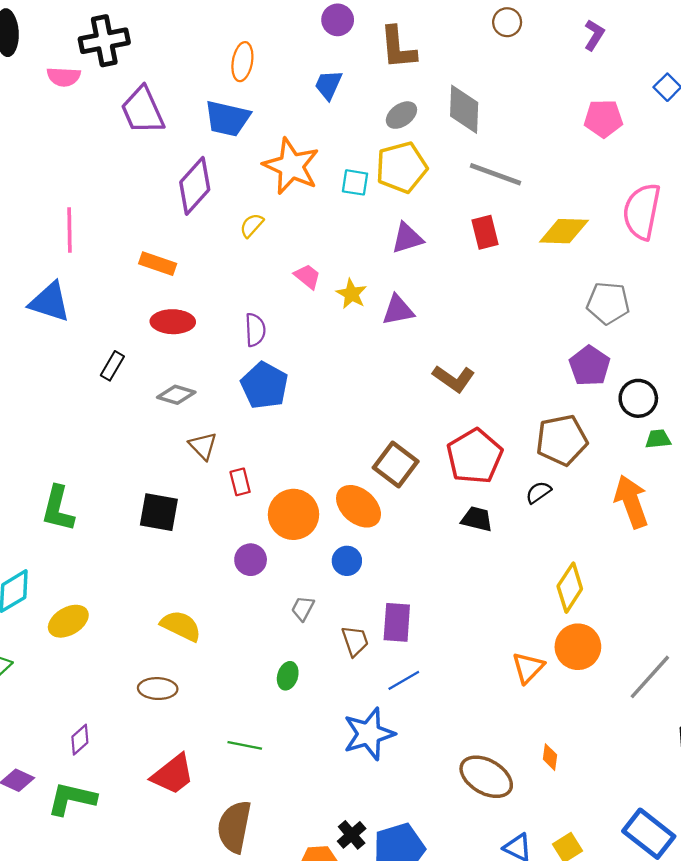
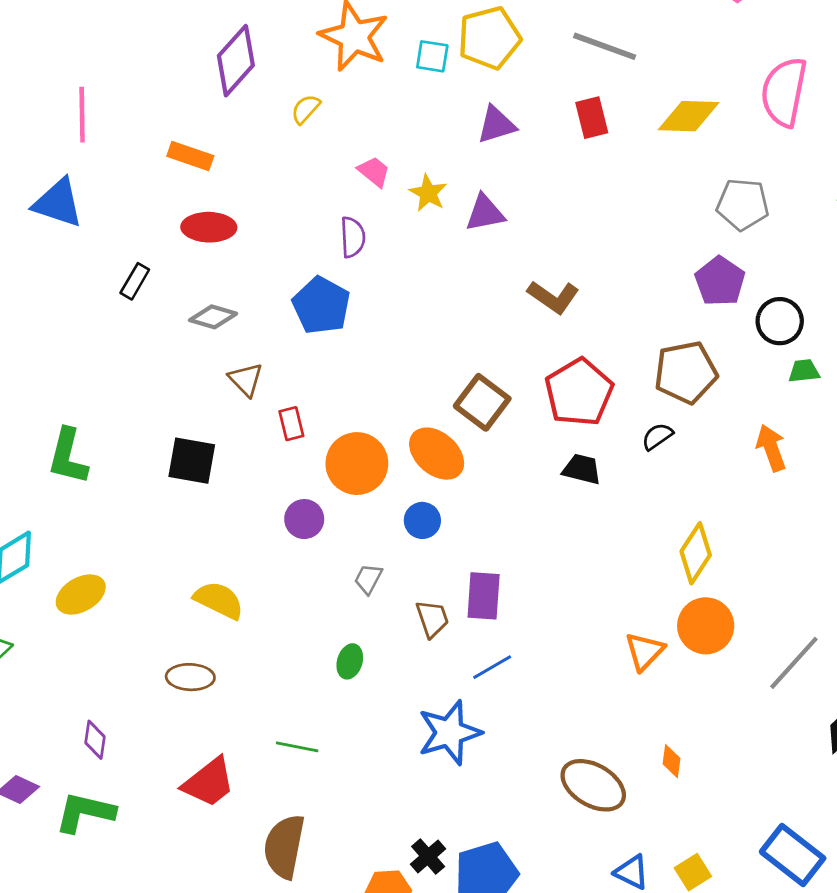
purple semicircle: (255, 330) -> (353, 237), moved
orange arrow: (631, 502) -> (771, 448), size x0.7
purple diamond: (80, 740) -> (95, 740), turned -40

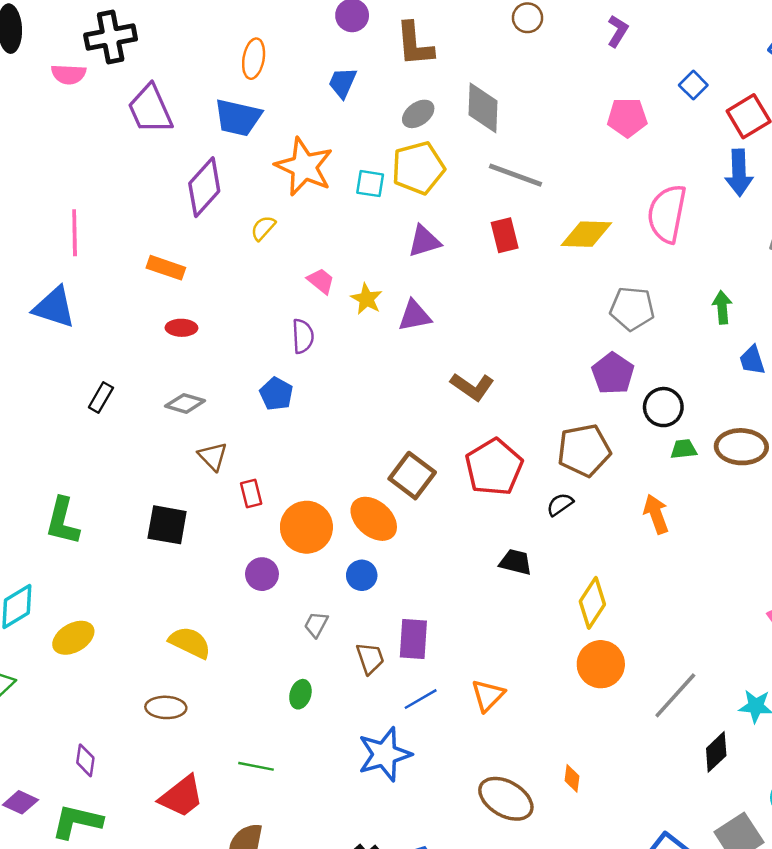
red ellipse: (209, 227) -> (181, 328), size x0.7
black rectangle: (135, 281) -> (101, 397), moved
blue pentagon: (321, 305) -> (276, 394), size x0.7
black trapezoid: (582, 469) -> (515, 562), moved
orange triangle: (644, 651) -> (488, 695), moved

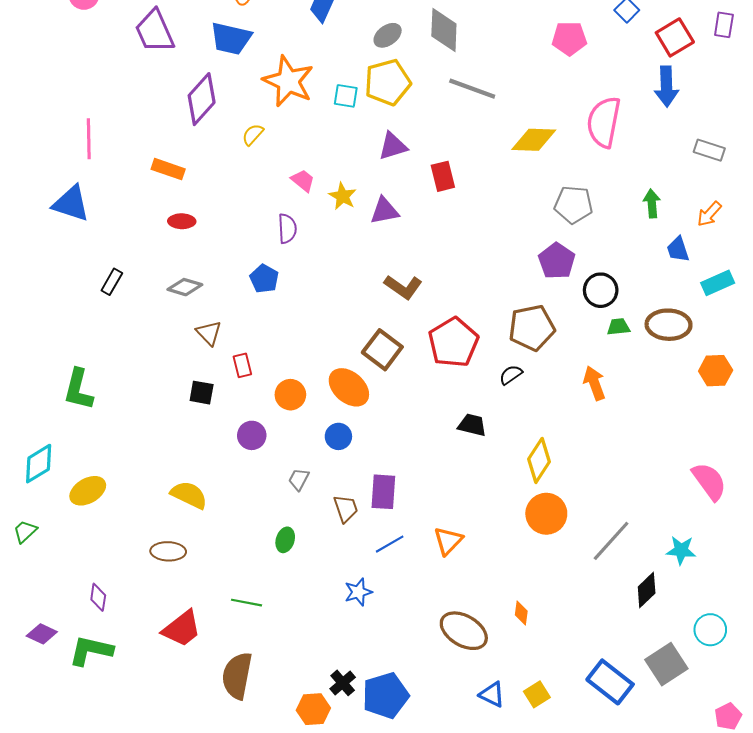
red rectangle: (505, 235) -> (443, 176), moved
brown L-shape: (472, 387) -> (403, 287), moved
black square: (167, 525) -> (202, 393), moved, size x0.7
orange circle: (306, 527) -> (290, 395), size x0.7
blue star: (385, 754) -> (358, 592), size x0.6

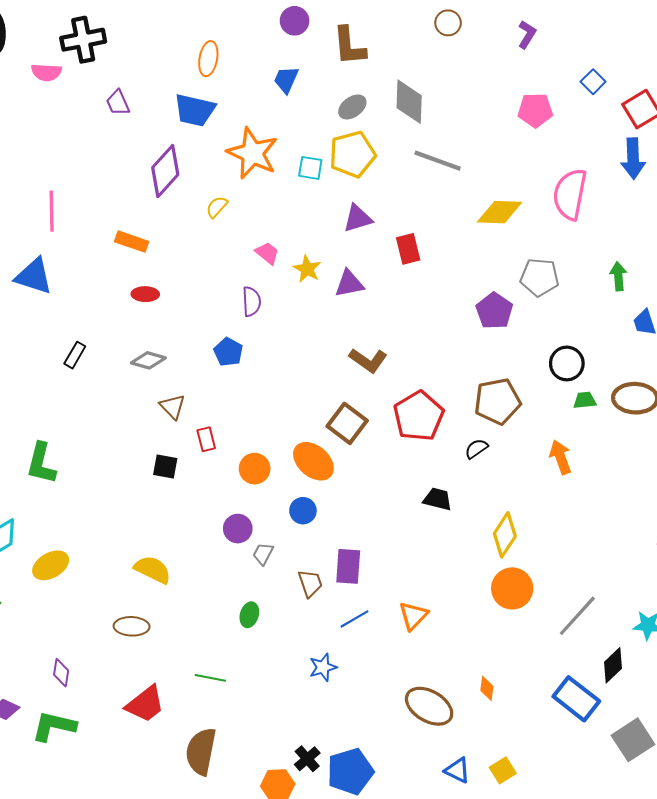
purple trapezoid: (155, 31) -> (118, 103), size x0.6
purple pentagon: (557, 261) -> (494, 311), moved
purple circle: (252, 435) -> (238, 529), moved
blue rectangle: (610, 682) -> (576, 699), moved

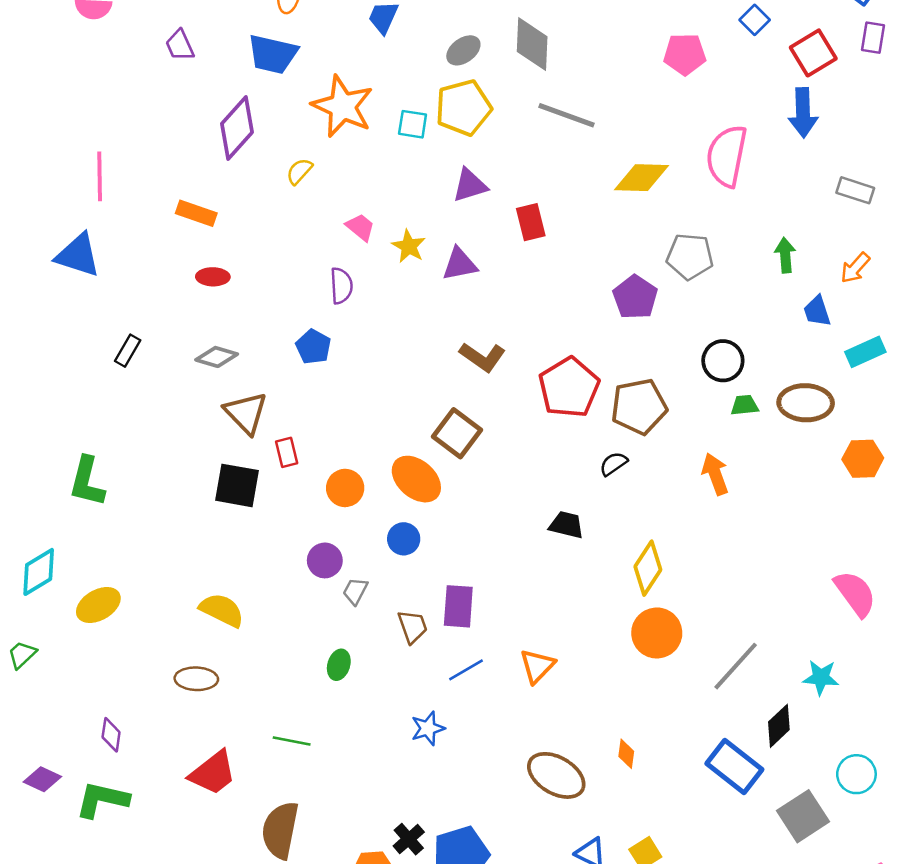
brown triangle: (173, 407) -> (246, 413), size x1.4
red pentagon: (419, 416) -> (569, 387), moved
black square: (165, 467) -> (237, 485), size x1.5

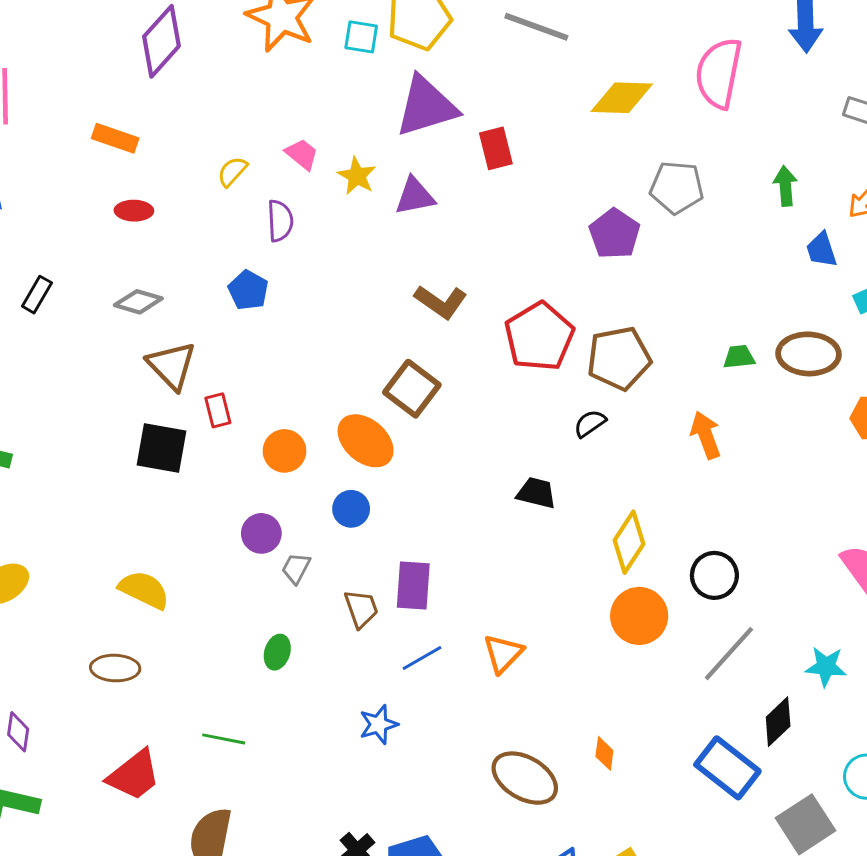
yellow semicircle: (299, 171) -> (232, 172), moved
purple triangle: (470, 185) -> (426, 106), size x1.6
black circle: (723, 361) -> (714, 575), moved

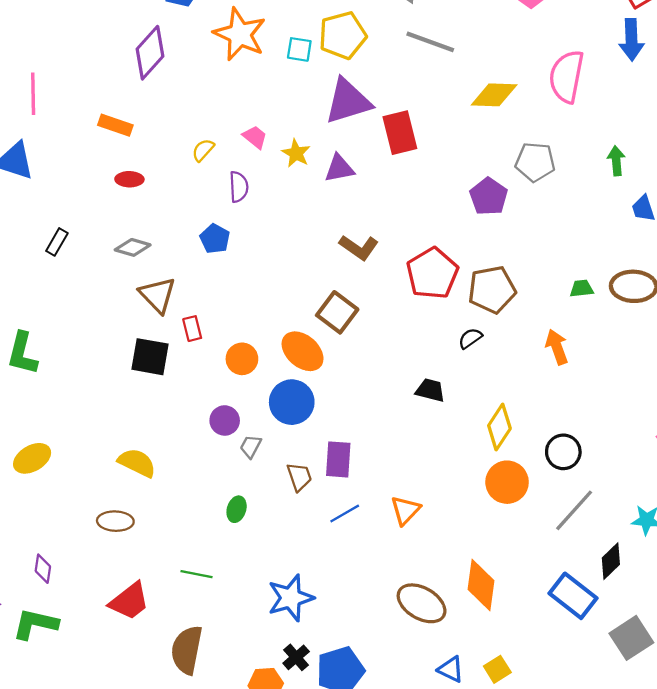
red rectangle: (496, 148) -> (400, 133), size x1.4
blue circle: (351, 509) -> (292, 402), size x1.6
blue star: (379, 724) -> (291, 598), moved, size x1.6
orange diamond: (604, 753) -> (481, 585), size x2.0

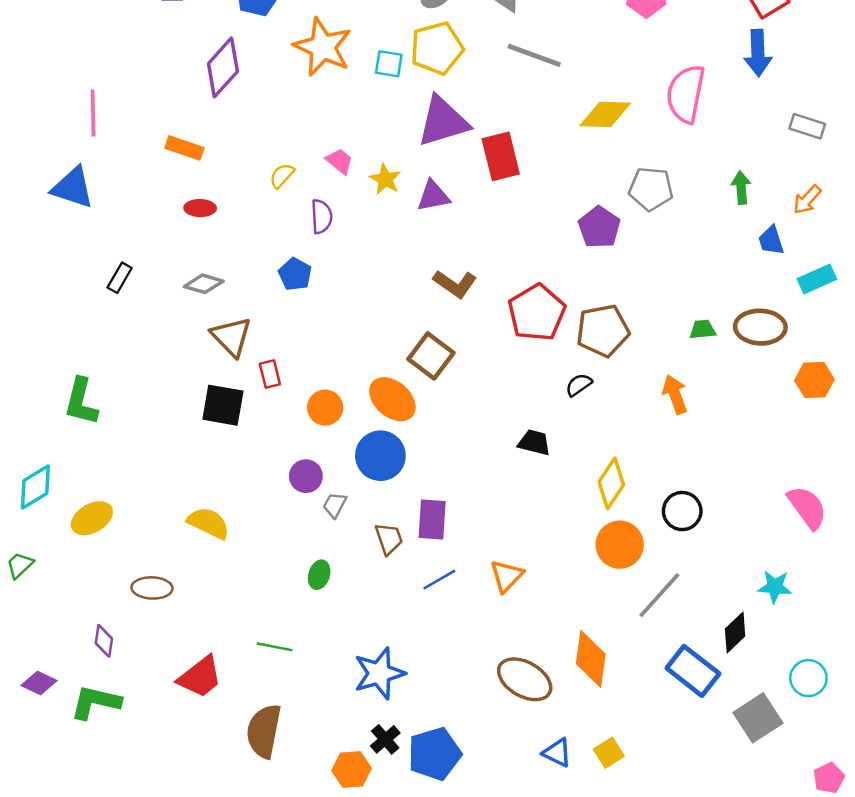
gray line: (574, 510) -> (659, 595), moved
brown ellipse: (115, 521) -> (152, 588), moved

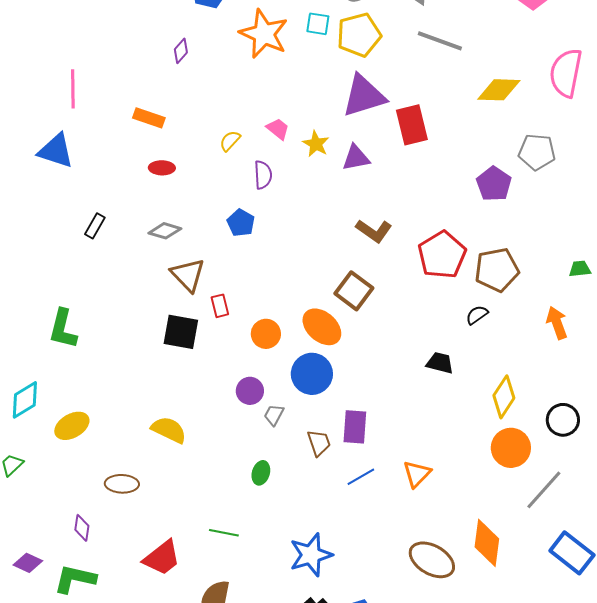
cyan square: (389, 64) -> (318, 24), moved
purple diamond: (223, 67) -> (181, 51), size x0.5

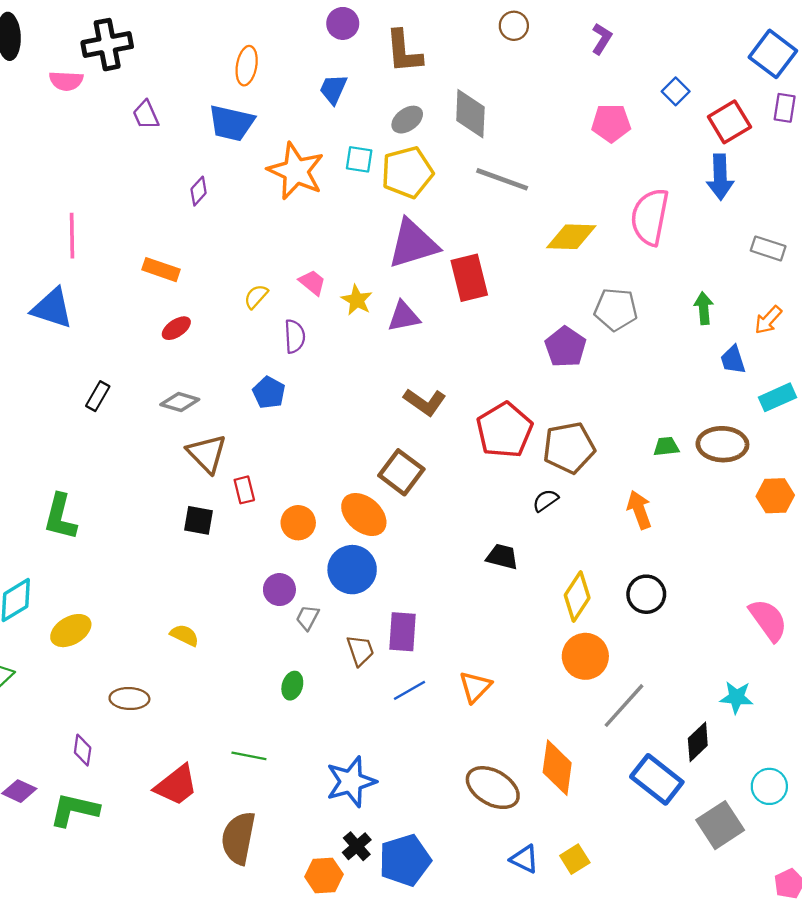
red ellipse: (162, 168) -> (176, 328), turned -35
black square: (181, 332) -> (199, 520), size x0.7
black circle: (563, 420) -> (646, 594), moved
yellow semicircle: (169, 430) -> (185, 635), size x0.7

